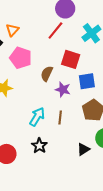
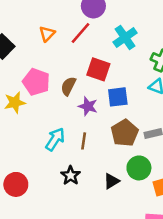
orange triangle: (12, 30) -> (47, 34), moved
pink pentagon: (21, 58) -> (36, 82), moved
black star: (39, 146) -> (71, 175), moved

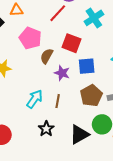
orange triangle: (47, 34) -> (16, 10), moved, turned 40
pink pentagon: (36, 82) -> (30, 38), moved
black triangle: (111, 181) -> (79, 134), size x1.5

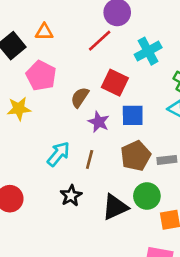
pink pentagon: (30, 38) -> (41, 76), moved

